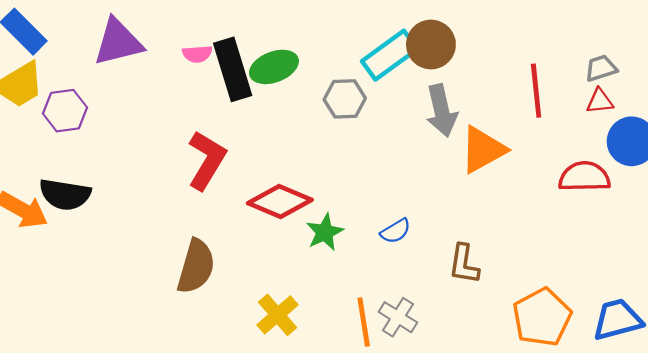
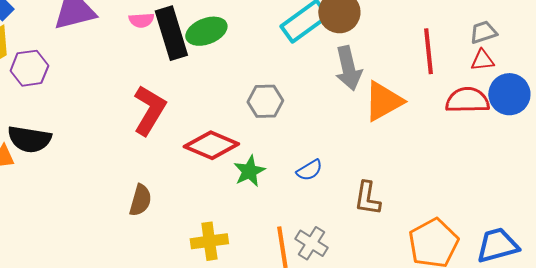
gray hexagon: (345, 99) -> (265, 101), moved
red semicircle: (584, 177) -> (467, 100), moved
brown semicircle: (196, 266) -> (140, 200), size x0.7
yellow cross: (277, 315) -> (209, 241), turned 33

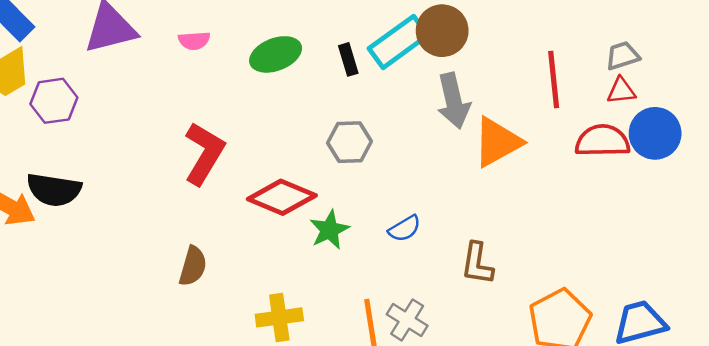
black rectangle: (171, 33) -> (348, 59), moved, size x0.5

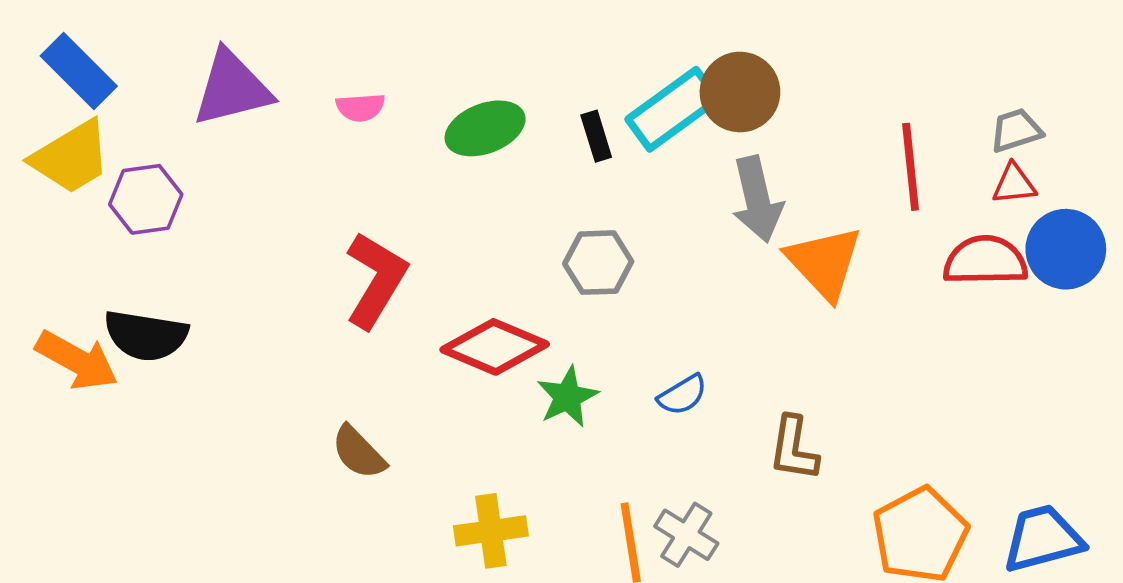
orange triangle: (497, 142) -> (824, 263), turned -44
brown semicircle: (193, 266) -> (359, 452), turned 120

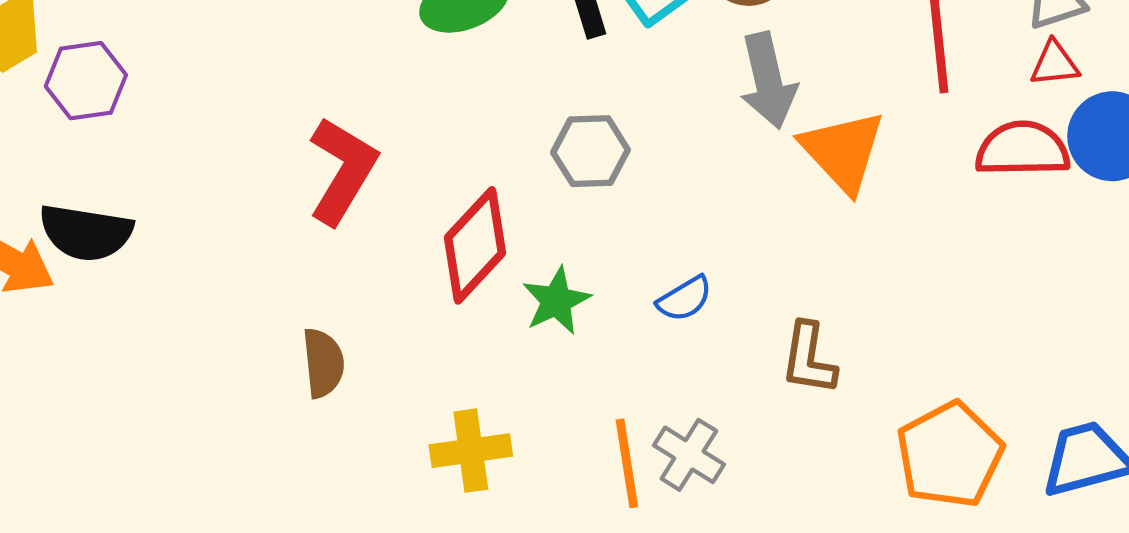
red diamond: (495, 347) -> (475, 245), turned -70
brown semicircle: (359, 452) -> (323, 363), turned -142

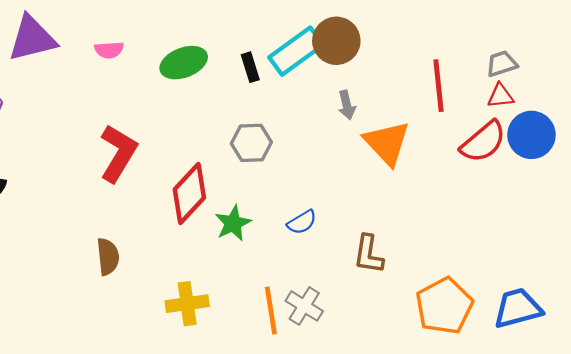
gray arrow: (768, 81) -> (347, 105), size x0.6
red semicircle: (1023, 149) -> (483, 142), turned 141

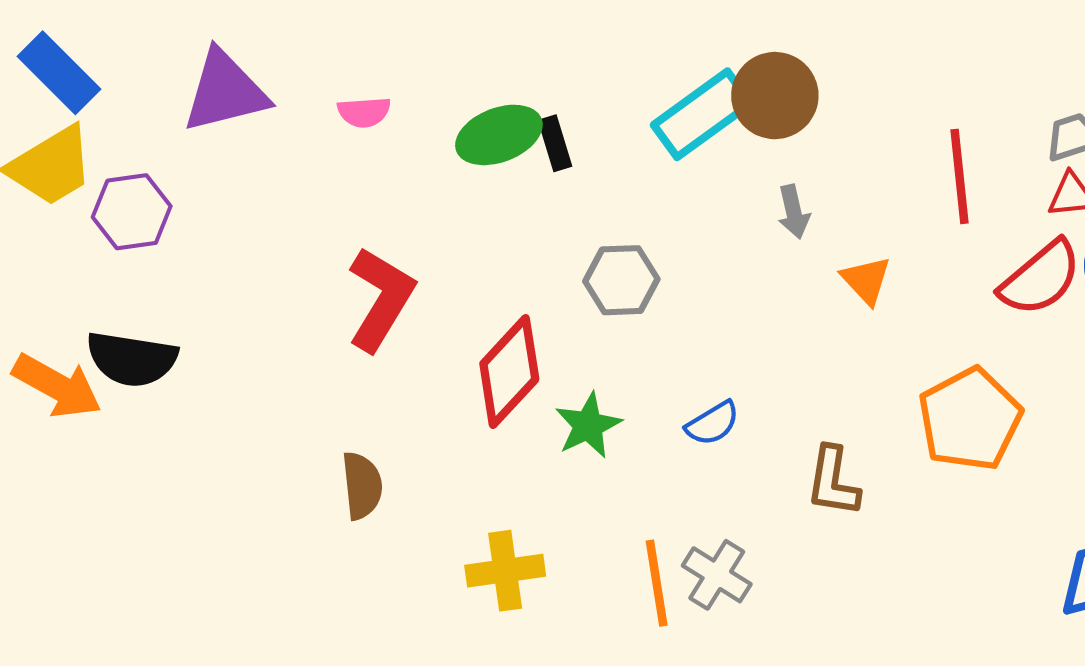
black rectangle: (250, 67) -> (555, 143), moved
orange triangle: (387, 143) -> (866, 280), size x0.6
orange pentagon: (444, 306) -> (970, 419), moved

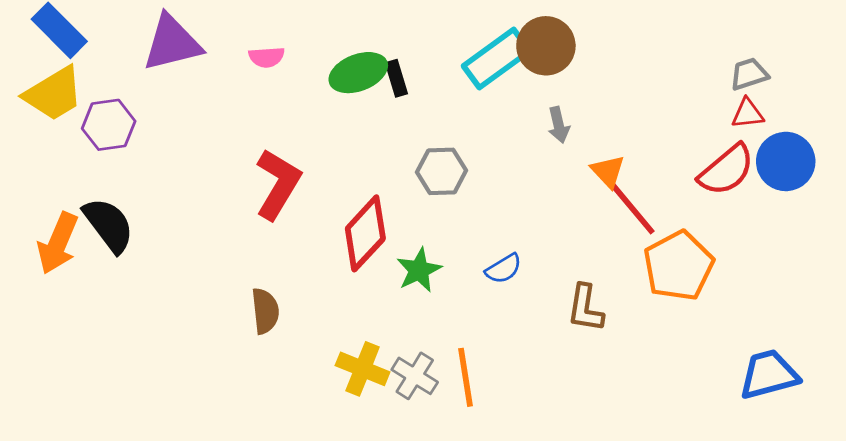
red line: (960, 176) -> (632, 208), moved, turned -34
black semicircle: (132, 359) -> (109, 225), turned -136
orange arrow: (57, 386) -> (58, 243), turned 84
yellow cross: (505, 571) -> (363, 369), turned 30
gray cross: (717, 575) -> (415, 376), moved

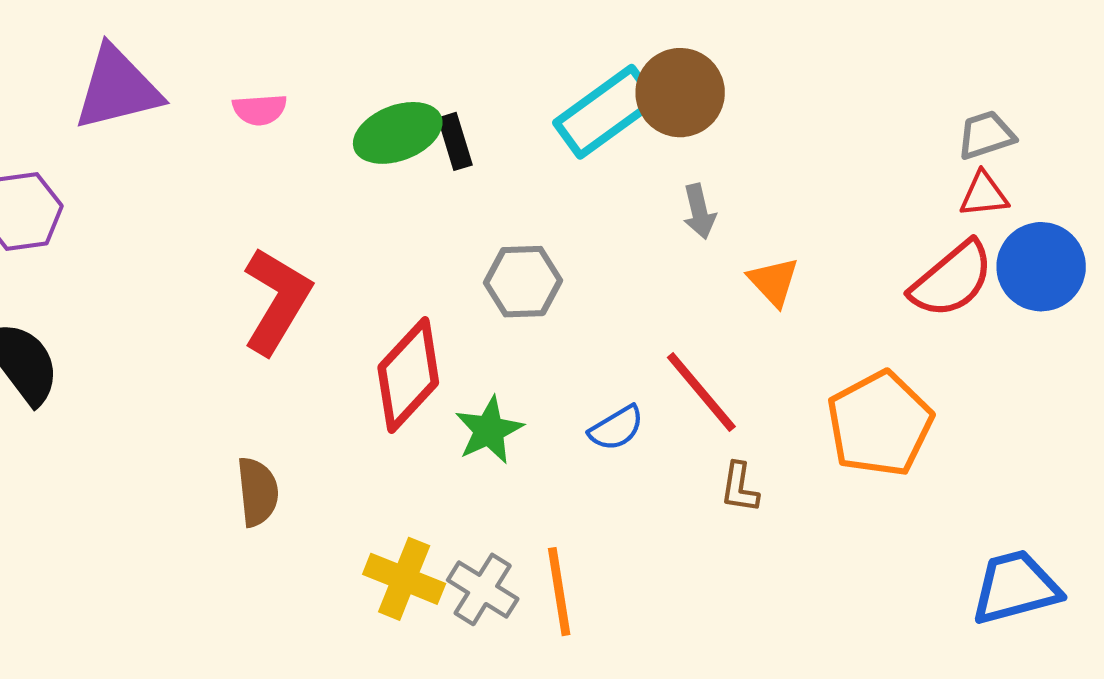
red line: (632, 208) -> (701, 392), moved
brown L-shape: (585, 308) -> (740, 488), size x0.7

